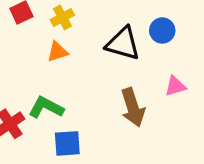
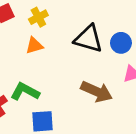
blue circle: (162, 30) -> (121, 43), moved
brown arrow: (133, 107) -> (97, 92), turned -48

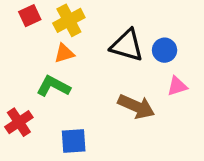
yellow cross: (38, 17) -> (69, 20), size x1.4
green L-shape: (25, 92) -> (53, 86), moved

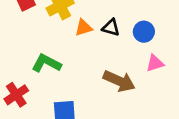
black triangle: (127, 45) -> (111, 28), size x0.6
orange triangle: (64, 53) -> (83, 28), moved

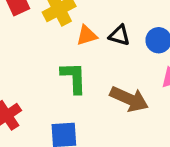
green L-shape: (46, 63) -> (74, 78), moved, turned 60

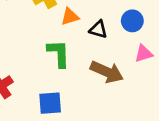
black triangle: (119, 35) -> (98, 29), moved

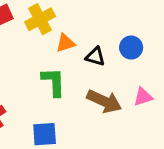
pink triangle: (144, 53) -> (143, 97), moved

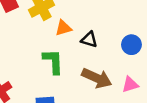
blue circle: (131, 48) -> (131, 45), moved
pink triangle: (143, 97) -> (130, 85), moved

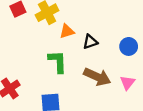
black triangle: (89, 40) -> (90, 42), turned -35
pink triangle: (130, 85) -> (127, 83), turned -35

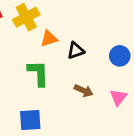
brown arrow: (97, 77) -> (84, 91), size x0.6

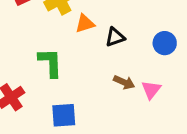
green L-shape: (38, 73) -> (50, 63), moved
pink triangle: (118, 97) -> (151, 90), moved

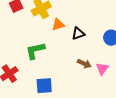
green L-shape: (50, 63) -> (35, 51), turned -100

